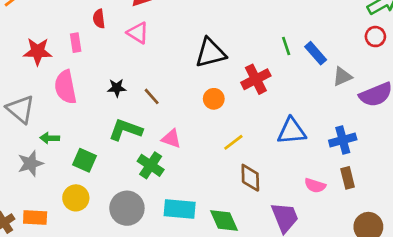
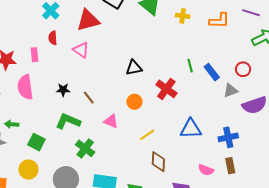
red circle: (375, 37) -> (243, 69), moved
black triangle: (210, 53) -> (134, 68), size x0.7
red cross: (256, 79) -> (166, 89), turned -30
pink triangle: (171, 139) -> (111, 121), moved

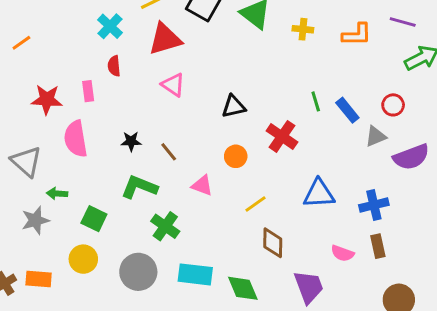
pink triangle: (81, 50) -> (173, 85), moved

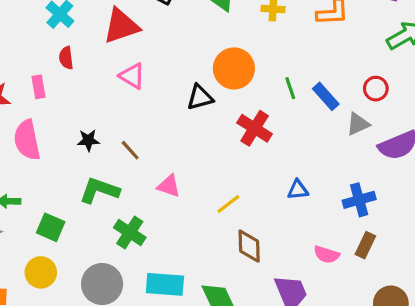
orange circle: (236, 156) -> (234, 68), moved, size x1.6
blue triangle: (319, 194) -> (298, 190), size x0.6
brown rectangle: (378, 246) -> (365, 245), turned 40

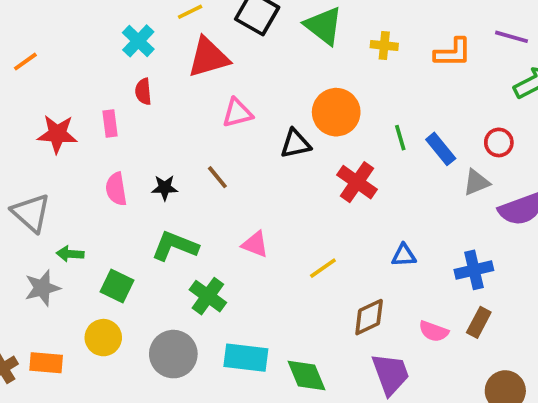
pink triangle: (132, 76) -> (237, 113), moved, turned -48
pink semicircle: (27, 140) -> (116, 189), moved, size x0.7
brown line: (130, 150) -> (217, 177), moved
brown diamond: (249, 246) -> (369, 317), moved, turned 64

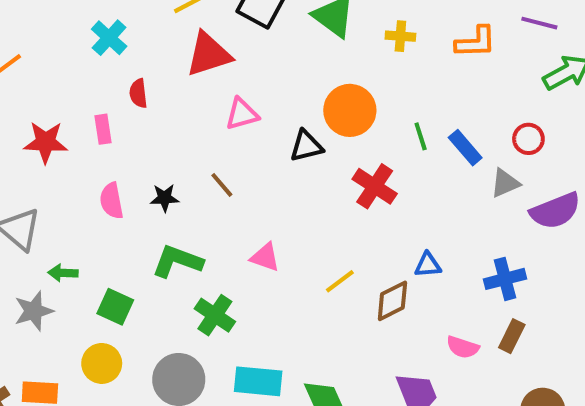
cyan cross: (138, 41) -> (109, 38), moved
brown diamond: (369, 317) -> (392, 301), moved

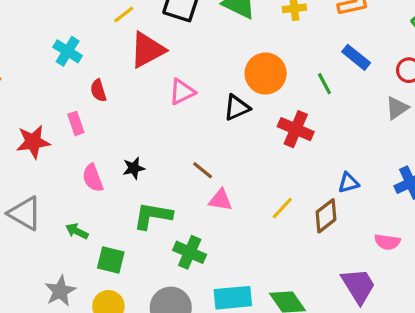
blue rectangle: (465, 148) -> (356, 57), moved
brown line: (222, 185) -> (203, 170), moved
green arrow: (63, 273) -> (77, 231), moved, turned 35
gray star: (34, 311) -> (60, 291), moved

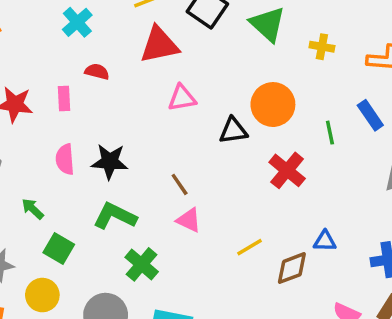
red semicircle: (98, 90) -> (97, 72), turned 105
black star: (134, 168) -> (110, 162), size x1.5

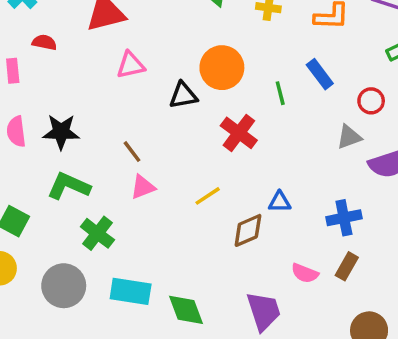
pink triangle: (189, 220) -> (143, 187), turned -44
yellow line: (249, 247) -> (208, 196), moved

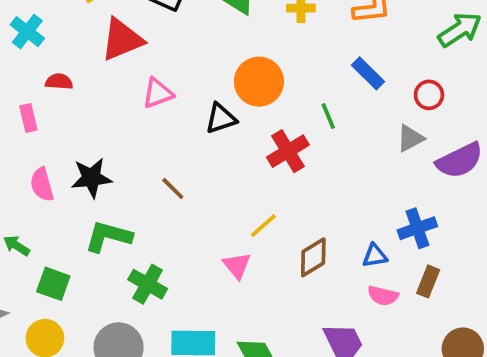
green line: (280, 93) -> (328, 116), moved
red cross: (239, 133) -> (288, 151), turned 30
pink triangle: (143, 187) -> (237, 266), moved, turned -40
blue triangle: (280, 202) -> (375, 256), moved

